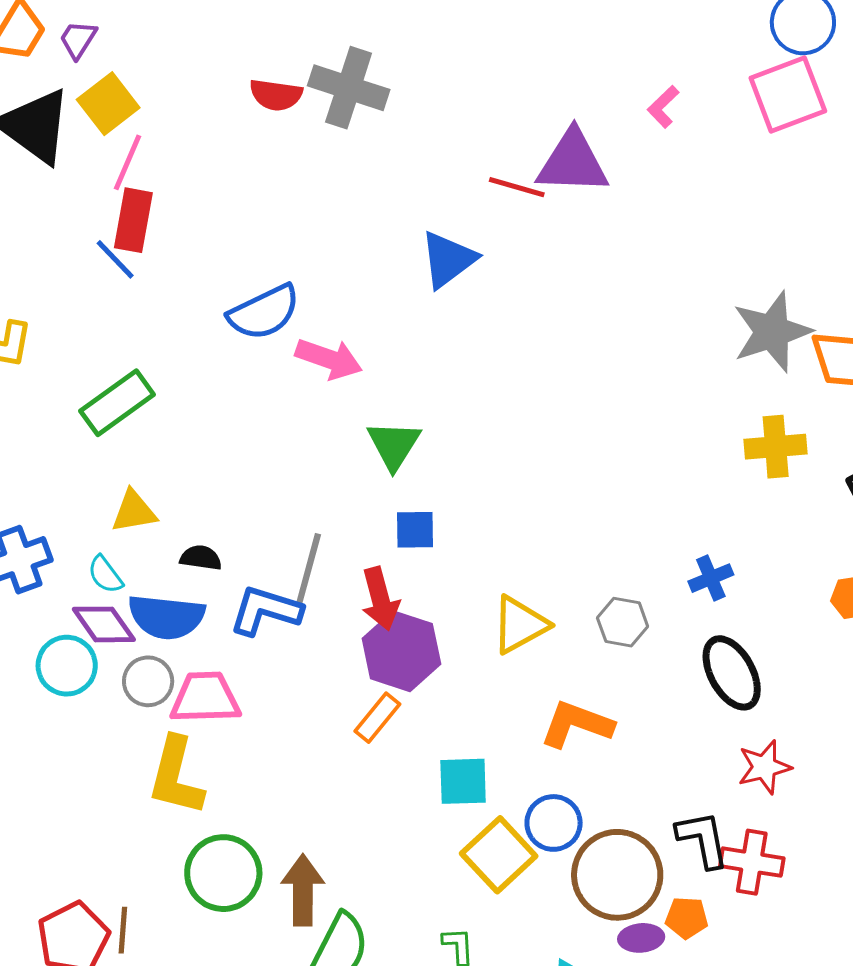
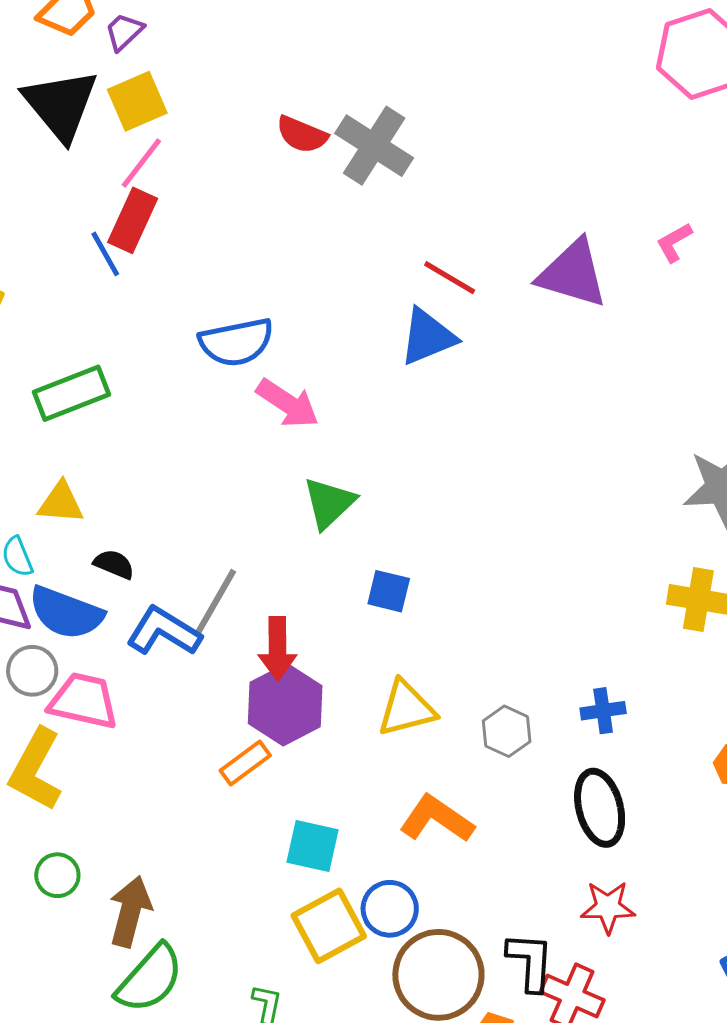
red line: (517, 187) -> (450, 278), moved
blue square: (415, 530) -> (389, 591), moved
green circle: (223, 873) -> (57, 875), size x0.6

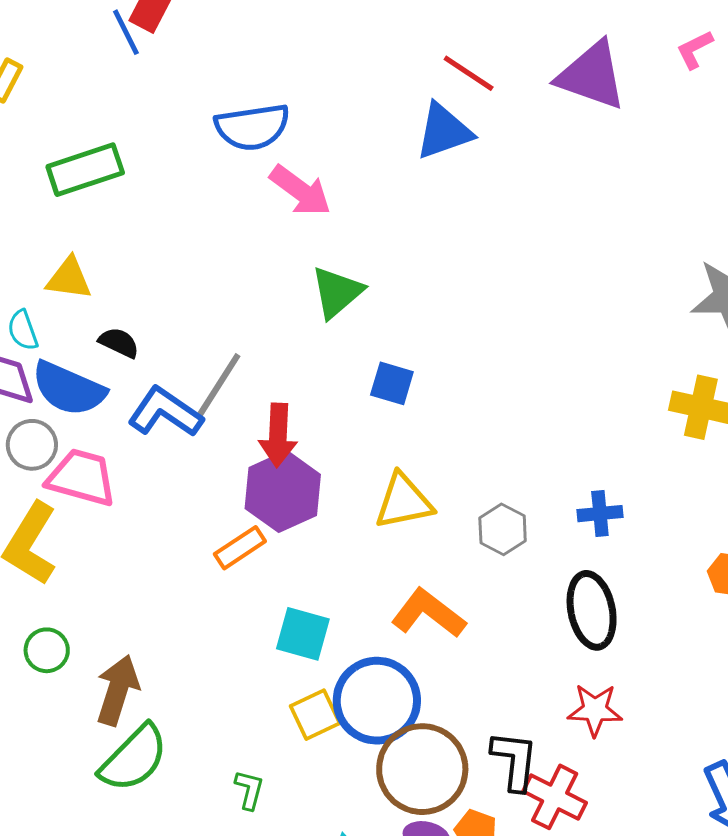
blue circle: (390, 909) -> (377, 701), size x1.5
yellow square: (329, 926) -> (315, 715), size x0.7

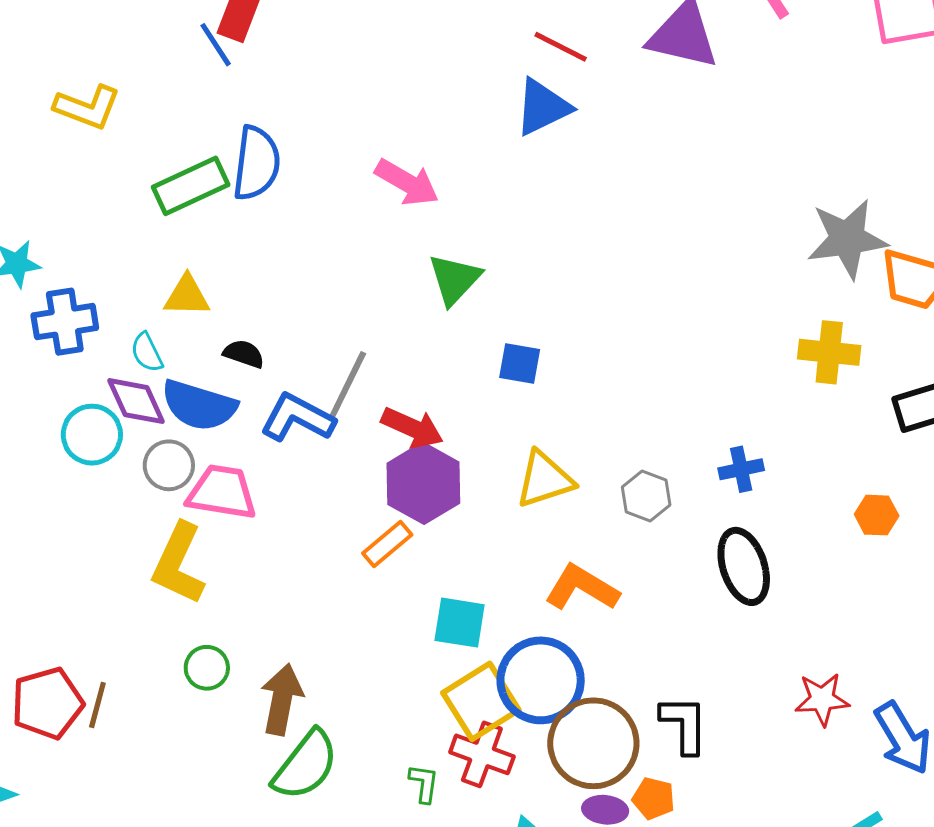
blue semicircle: (252, 127) -> (256, 163), moved, turned -68
red arrow: (278, 435) -> (412, 428), turned -62
red star: (595, 710) -> (822, 699), moved
yellow square: (315, 715) -> (481, 701), size x1.5
red cross: (555, 797) -> (482, 754), moved

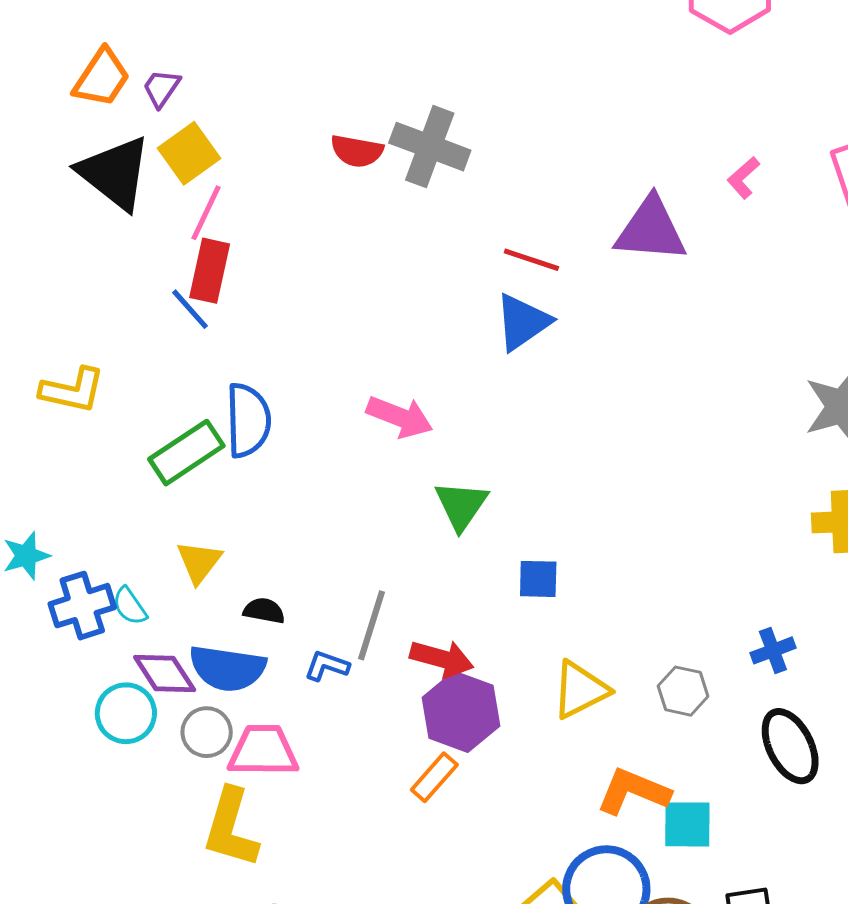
yellow triangle: (187, 296) -> (199, 562), turned -45
cyan semicircle: (147, 352) -> (130, 606), moved
blue L-shape: (298, 418) -> (327, 666), size x0.6
cyan square: (460, 623) -> (687, 824), moved

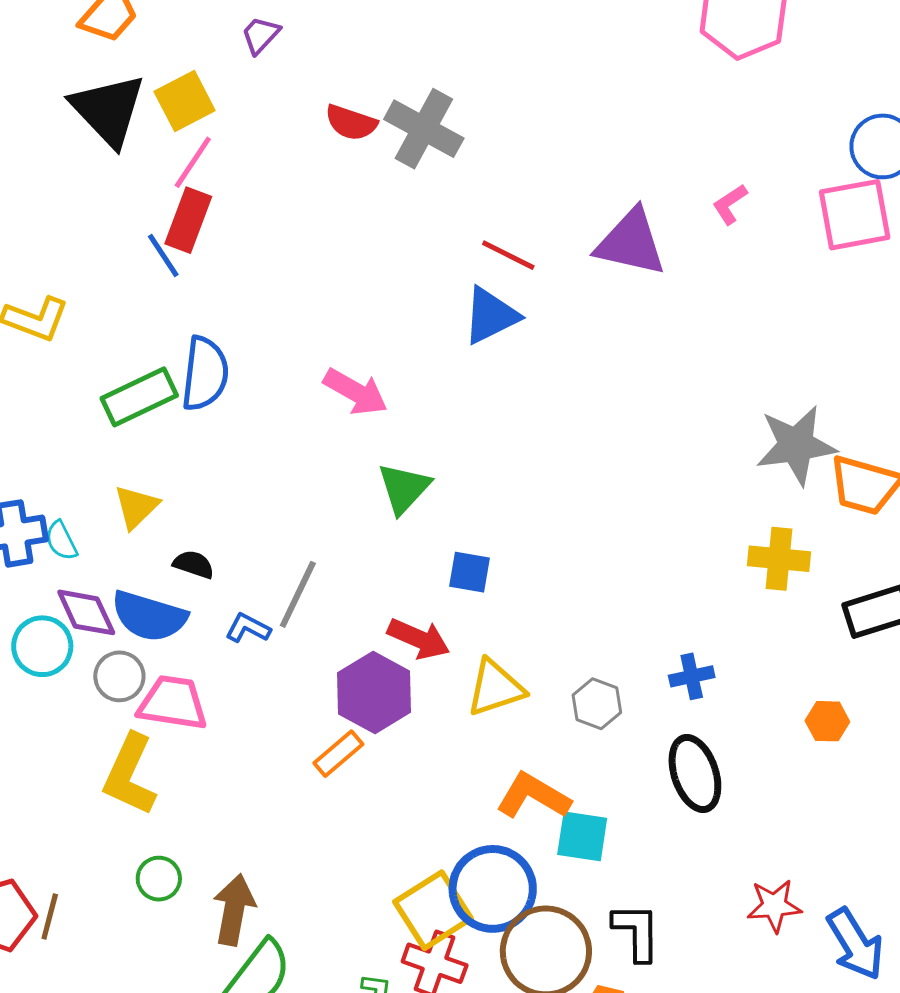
purple trapezoid: (161, 88) -> (260, 35), moved
red arrow: (442, 659) -> (419, 639), moved

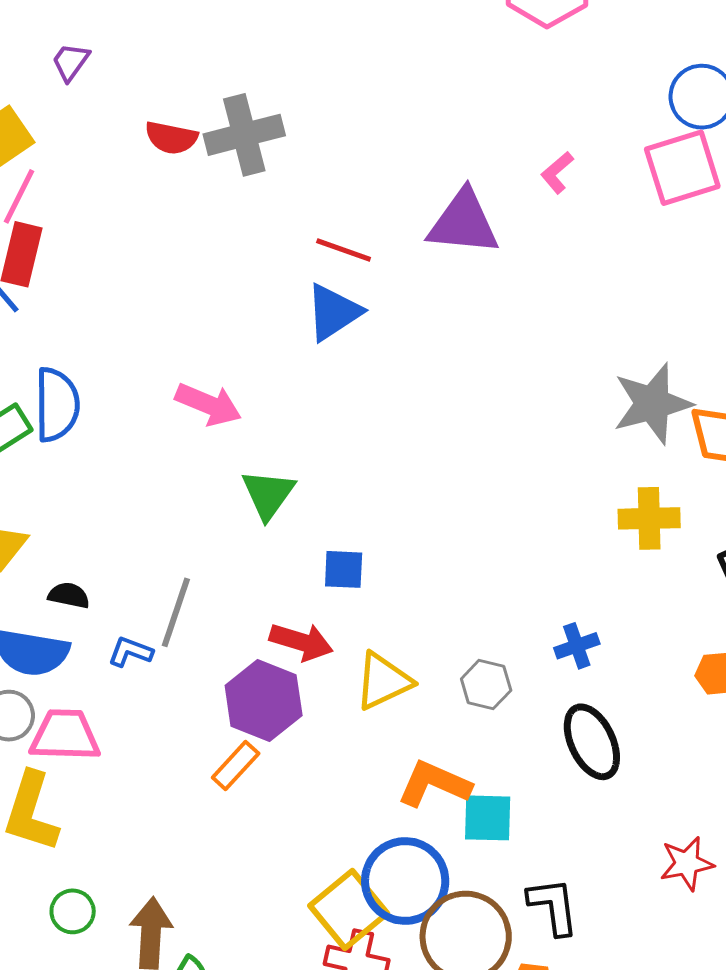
gray cross: (424, 129) -> (244, 135), turned -36

